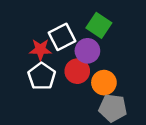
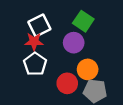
white square: (62, 37) -> (39, 26), moved
red circle: (77, 71) -> (67, 83), moved

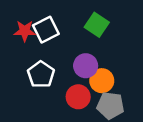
red star: (34, 42) -> (25, 31), moved
purple circle: (74, 43) -> (86, 66), moved

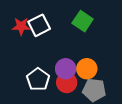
purple circle: (86, 66) -> (66, 69), moved
white pentagon: (41, 74) -> (38, 79), moved

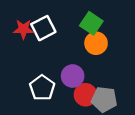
orange circle: (87, 69) -> (96, 43), moved
red circle: (67, 83) -> (85, 95), moved

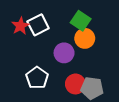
red star: (23, 29) -> (20, 26), turned -30
purple circle: (73, 76) -> (64, 53), moved

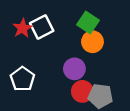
purple circle: (64, 53) -> (74, 69), moved
white pentagon: (37, 78) -> (22, 79), moved

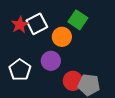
orange circle: (92, 42) -> (62, 37), moved
purple circle: (74, 69) -> (51, 61), moved

